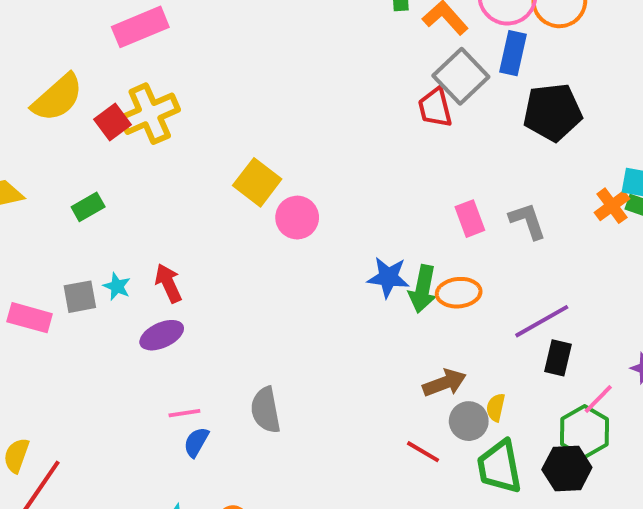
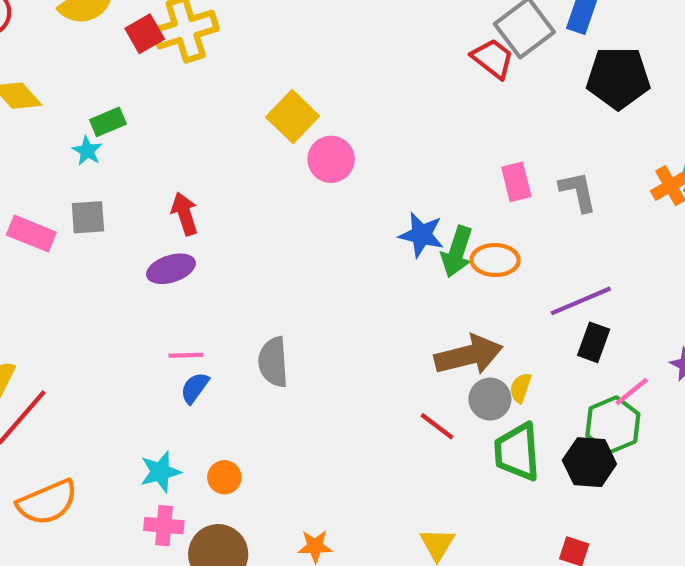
red trapezoid: (435, 108) -> (493, 58), turned 135
cyan star: (117, 286) -> (87, 151), moved
brown arrow: (444, 383) -> (469, 355), size x1.4

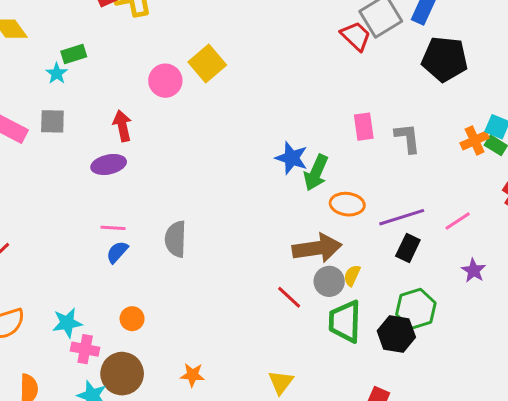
pink circle: (331, 159) -> (165, 81), moved
orange ellipse: (495, 260) -> (347, 204), moved
pink line: (632, 391) -> (458, 221), moved
cyan star: (160, 472) -> (67, 323), moved

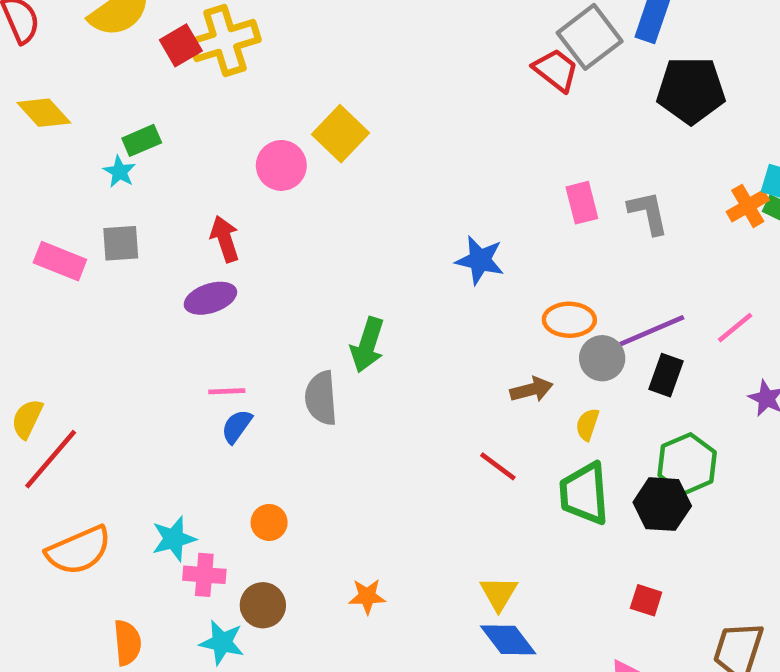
green arrow: (316, 173) -> (367, 345), moved
brown arrow: (317, 248) -> (531, 390), size x0.6
gray circle: (329, 281) -> (602, 358), moved
brown circle: (122, 374) -> (263, 605), size x0.7

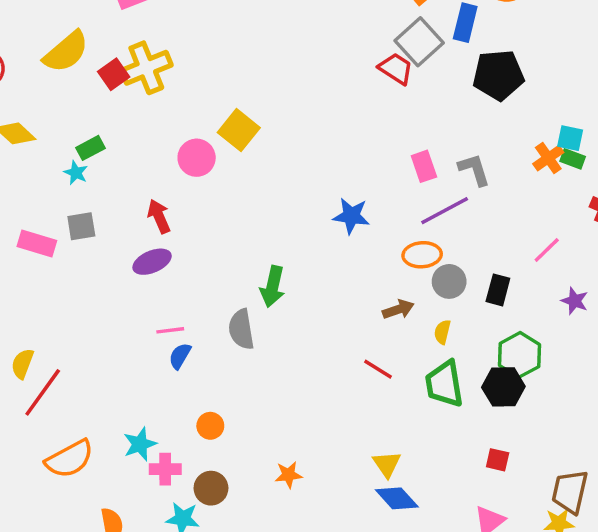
purple line: (652, 331) -> (445, 211), moved

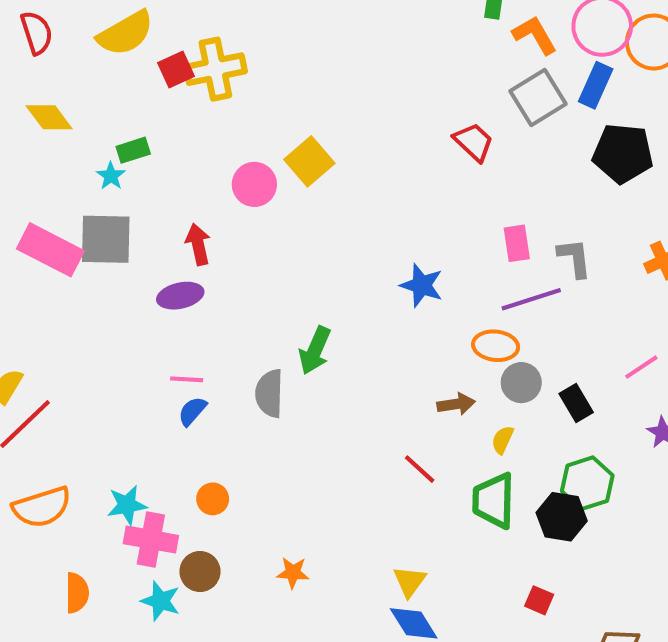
red trapezoid: (396, 69) -> (474, 142), moved
gray square: (81, 226) -> (106, 239), size x1.6
pink rectangle: (37, 244) -> (50, 250), size x1.4
black rectangle: (498, 290) -> (576, 403), turned -56
pink cross: (165, 469) -> (151, 540), size x1.4

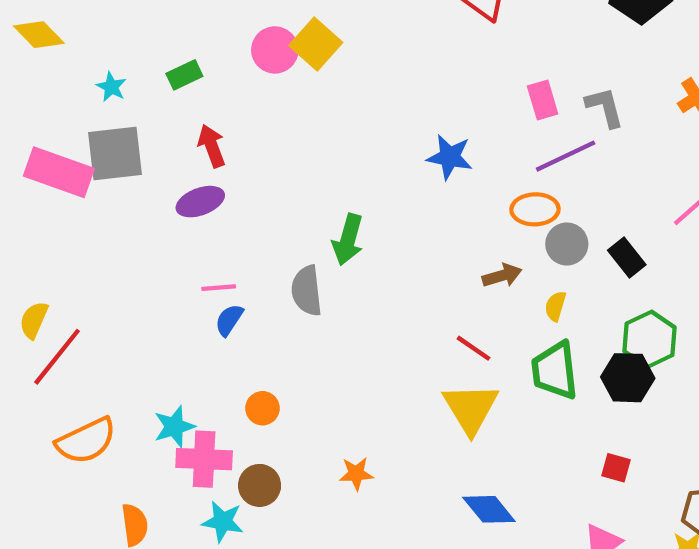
green rectangle: (133, 150) -> (184, 75), moved
pink circle: (254, 184) -> (275, 50), moved
yellow triangle: (409, 581) -> (471, 408), moved, size x1.6

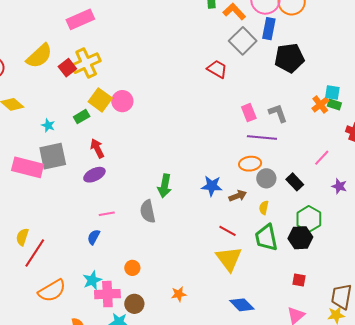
yellow square: (316, 44) -> (100, 100), moved
purple line: (566, 156) -> (262, 138), turned 36
blue star: (450, 157) -> (212, 186), moved
blue semicircle: (229, 320) -> (94, 237), moved

